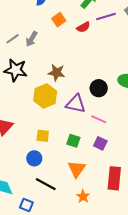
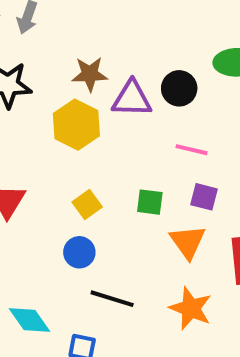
purple triangle: (76, 104) -> (132, 99), moved
yellow square: (43, 136) -> (87, 204), turned -32
orange triangle: (77, 169) -> (188, 242), moved
orange star: (83, 196) -> (191, 308), size x1.5

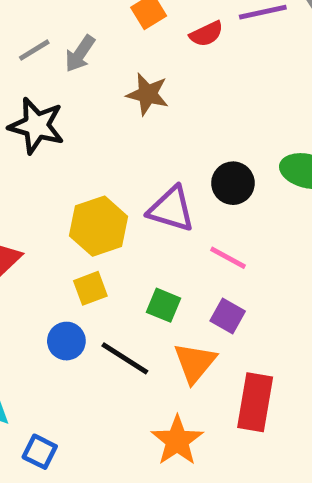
brown star: (90, 74) -> (148, 94), moved
purple triangle: (132, 99) -> (171, 209), moved
yellow hexagon: (76, 125) -> (99, 226), moved
black line: (112, 299) -> (125, 358), moved

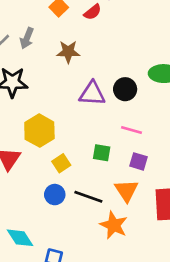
purple triangle: (171, 209) -> (92, 94), moved
yellow hexagon: (99, 226) -> (39, 131), moved
green square: (163, 305) -> (102, 153), moved
orange star: (177, 441) -> (114, 225), moved

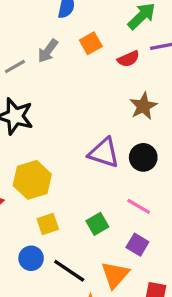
gray arrow: (27, 38) -> (48, 51), moved
brown star: (68, 52) -> (143, 106), moved, turned 30
green square: (102, 153) -> (97, 224), turned 36

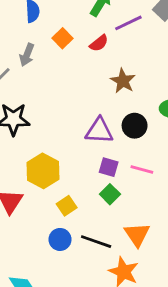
purple square: (137, 245) -> (109, 167), moved

